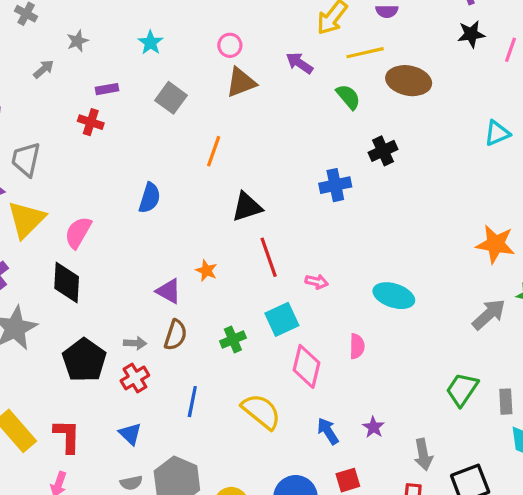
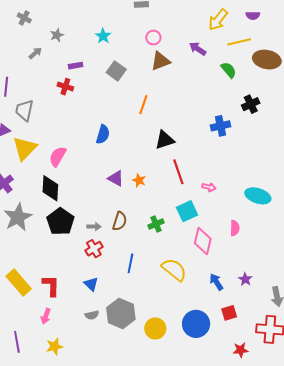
purple triangle: (169, 291) -> (116, 178), moved
black pentagon: (84, 360) -> (60, 222), moved

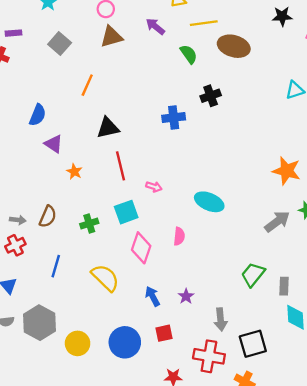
purple triangle: (116, 178) -> (54, 144), moved

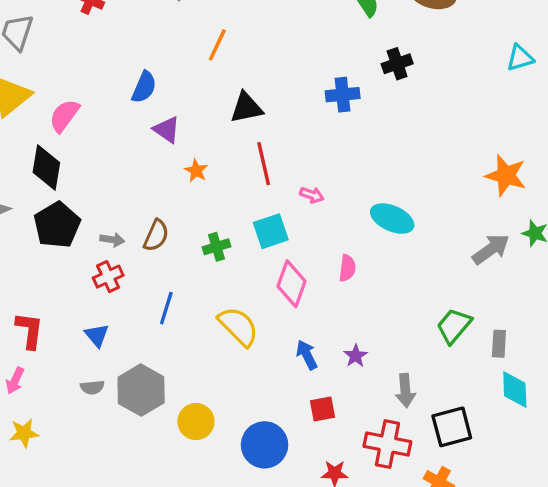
blue circle: (125, 342) -> (265, 445), moved

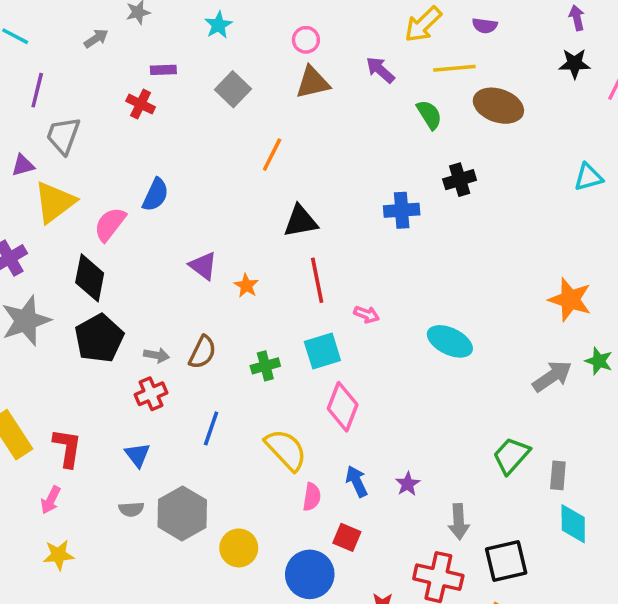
blue semicircle: (144, 87) -> (155, 195), moved
purple triangle: (167, 130) -> (203, 266), moved
pink semicircle: (347, 268) -> (312, 497), moved
red square: (323, 409) -> (347, 537), moved, turned 32

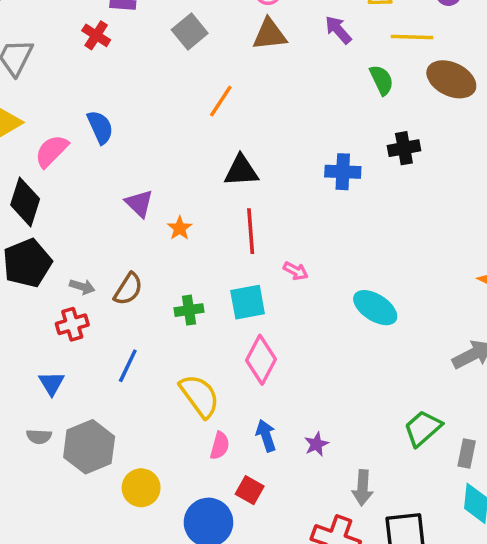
blue semicircle: (155, 195) -> (100, 127), turned -56

